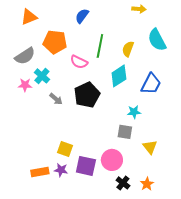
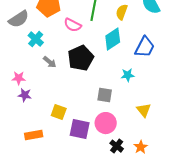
pink star: (25, 85) -> (19, 78), moved
gray square: (125, 132) -> (105, 95), moved
purple star: (61, 170) -> (25, 95), moved

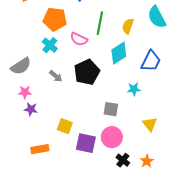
gray semicircle: (19, 19) -> (21, 66), moved
cyan cross: (36, 39) -> (50, 45), moved

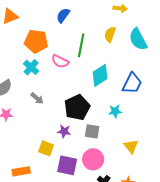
yellow semicircle: (128, 26) -> (110, 34), moved
black pentagon: (87, 72) -> (77, 107), moved
purple star: (31, 109) -> (64, 131), moved

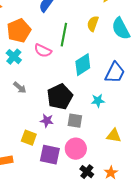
orange pentagon: (36, 41) -> (19, 31), turned -30
yellow triangle: (131, 146) -> (114, 136), turned -42

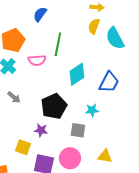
yellow semicircle: (93, 24) -> (94, 26), moved
pink semicircle: (43, 51) -> (37, 60), turned -30
gray square: (75, 121) -> (78, 130), moved
yellow triangle: (114, 136) -> (105, 156), moved

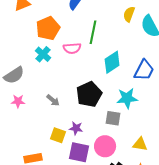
gray arrow: (14, 97) -> (53, 100), moved
cyan star: (92, 110) -> (127, 98), size x1.5
purple star: (41, 130) -> (76, 128), moved

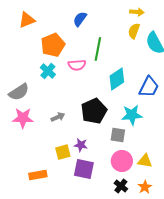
gray arrow: (53, 100) -> (58, 117), turned -64
pink star: (18, 101) -> (23, 118), size x1.5
yellow square: (58, 135) -> (63, 152), turned -35
pink circle: (105, 146) -> (122, 161), moved

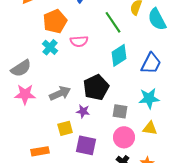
green line: (98, 49) -> (113, 22), moved, turned -45
cyan star: (132, 115) -> (149, 98), moved
gray arrow: (58, 117) -> (60, 93), size x1.5
purple star: (81, 145) -> (83, 111), moved
yellow triangle: (145, 161) -> (150, 128), moved

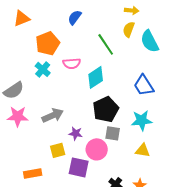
cyan diamond: (119, 55) -> (96, 77), moved
blue trapezoid: (151, 63) -> (144, 85), turned 120
black pentagon: (96, 87) -> (106, 109), moved
pink circle: (124, 137) -> (97, 149), moved

